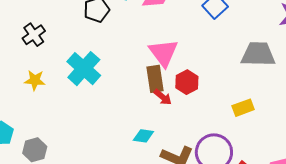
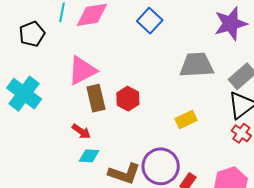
pink triangle: (164, 53) -> (82, 70), moved, turned 44
red arrow: (163, 97) -> (81, 131), moved

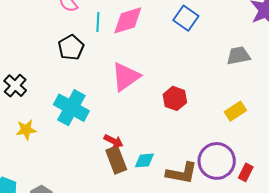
gray trapezoid: (197, 65) -> (238, 56), size x0.7
brown rectangle: (96, 98) -> (116, 160), moved
red arrow: (81, 131) -> (113, 141), moved

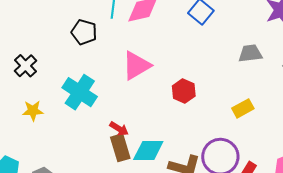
black pentagon: (71, 47) -> (84, 32), turned -30
cyan diamond: (144, 160) -> (148, 150), size x1.5

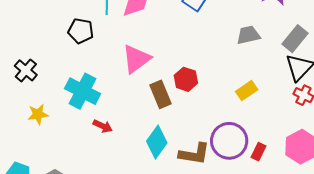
red arrow: (119, 129) -> (103, 126), moved
brown rectangle: (120, 148) -> (160, 94), moved
cyan diamond: (148, 150) -> (157, 142), turned -48

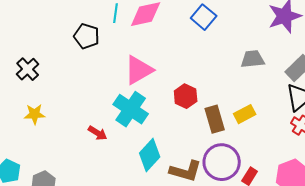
cyan cross: (83, 91) -> (131, 109), moved
brown rectangle: (160, 94) -> (215, 119), moved

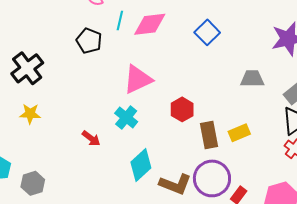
black cross: (28, 69) -> (27, 68), size x1.4
cyan cross: (131, 109) -> (126, 117), size x0.7

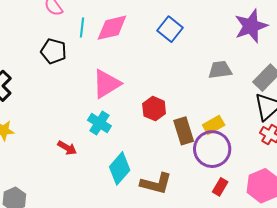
purple circle: (212, 178) -> (212, 149), moved

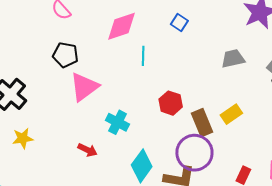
cyan line: (82, 27) -> (143, 56), moved
blue square: (170, 29) -> (179, 23), size x0.7
pink triangle: (106, 84) -> (84, 87), moved
purple circle: (212, 149) -> (194, 153), moved

